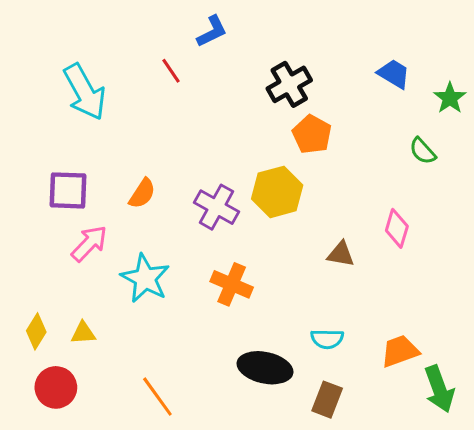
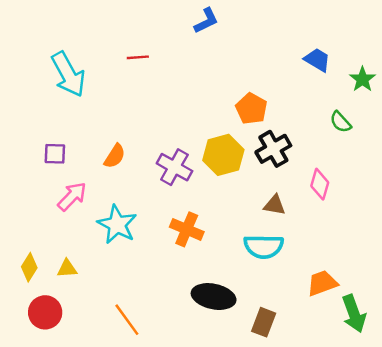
blue L-shape: (212, 31) -> (206, 21), moved
red line: (171, 71) -> (138, 57), turned -60
black cross: (289, 84) -> (273, 149), moved
purple square: (68, 190) -> (55, 154), size x0.7
cyan semicircle: (327, 339) -> (264, 246), moved, size x1.5

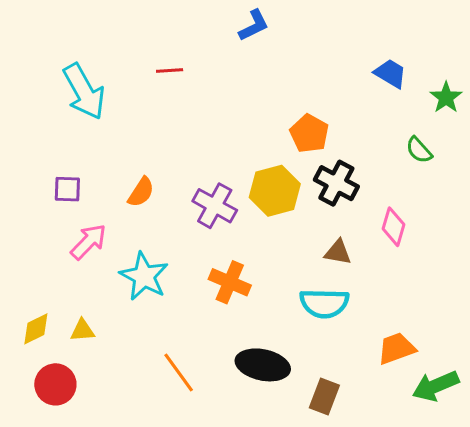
black cross: (273, 149) -> (336, 183), turned -32
yellow diamond: (29, 267) -> (36, 329), turned 32
green arrow: (354, 314) -> (436, 386), turned 87
orange line: (127, 320) -> (179, 372), moved

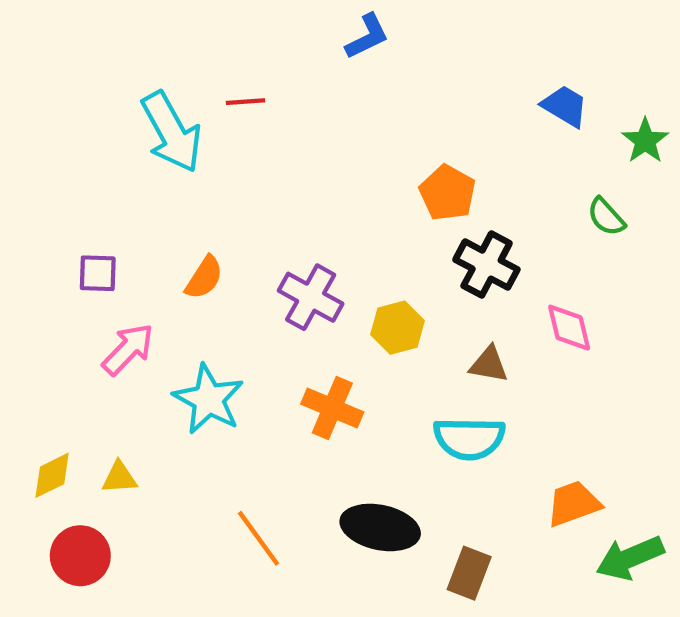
cyan arrow: (84, 91) -> (172, 132), moved
yellow hexagon: (275, 191) -> (398, 328), moved, size x0.7
pink diamond: (393, 227) -> (569, 328), turned -30

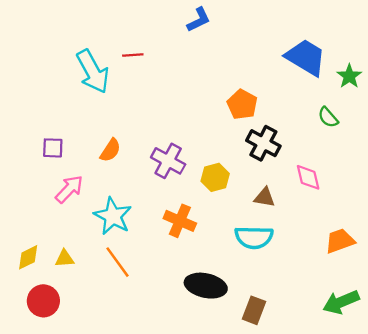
blue trapezoid: (565, 106) -> (306, 57), size x1.6
orange trapezoid: (573, 504) -> (340, 241), moved
orange line: (258, 538) -> (117, 262), moved

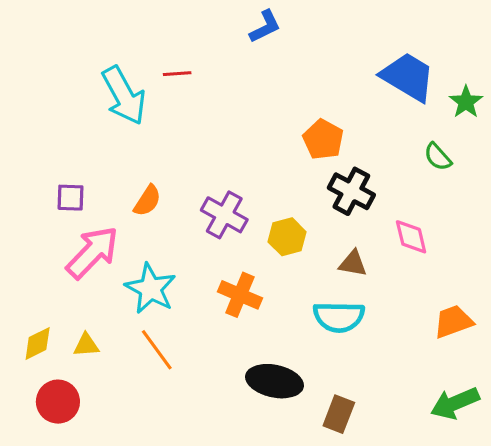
pink arrow: (69, 189) -> (92, 252), size x1.4

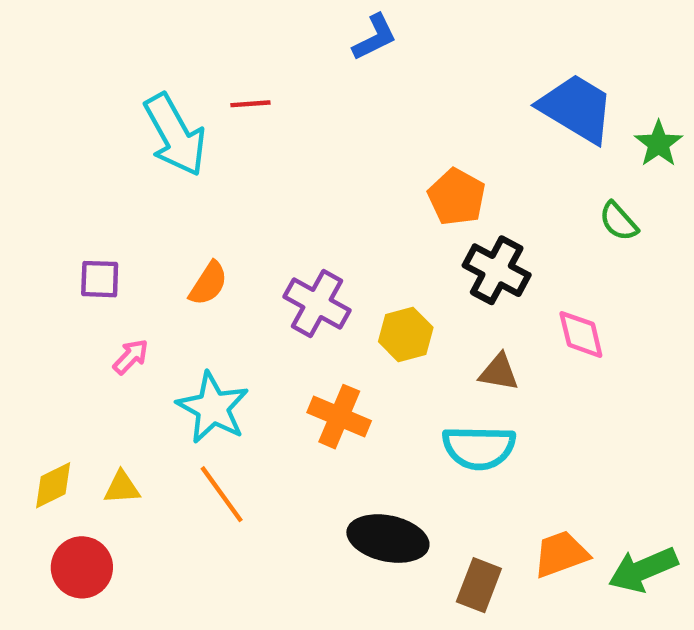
pink arrow: (92, 252) -> (131, 357), size x0.5
orange trapezoid: (453, 322) -> (561, 554), moved

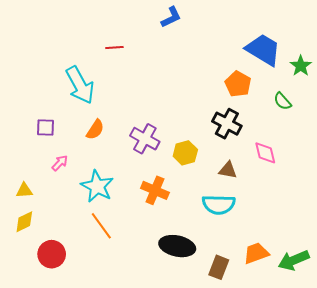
cyan arrow: (175, 135) -> (80, 85), moved
orange pentagon: (457, 197) -> (238, 84), moved
yellow triangle: (122, 488) -> (24, 190), moved
red circle: (82, 567) -> (52, 254), moved

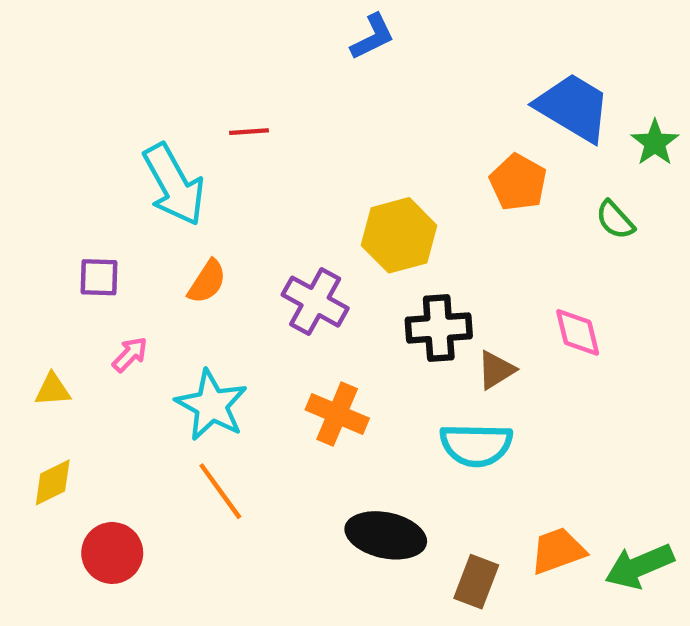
red line: (114, 48) -> (249, 132), moved
black cross: (227, 124) -> (439, 328), moved, turned -32
yellow hexagon: (185, 153) -> (399, 235), moved, size x1.4
brown triangle: (228, 170) -> (496, 370), turned -42
yellow triangle: (24, 190) -> (53, 390), moved

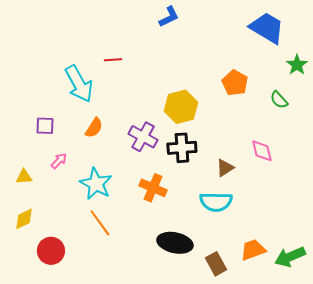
blue trapezoid: (573, 107) -> (267, 28), moved
black cross: (439, 328) -> (182, 148), moved
brown rectangle: (476, 582) -> (216, 264), turned -50

